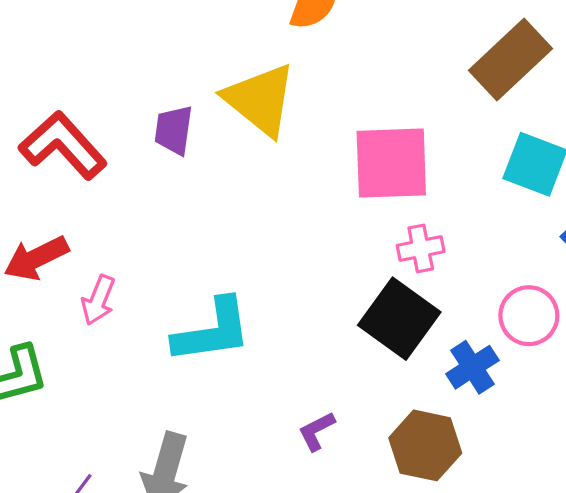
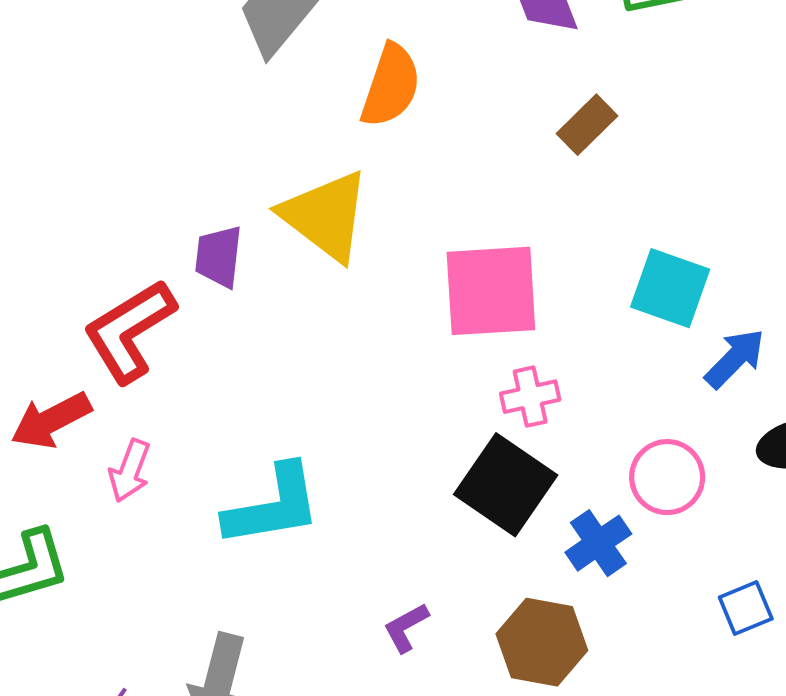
brown rectangle: (511, 60) -> (587, 125), moved, size x0.6
red L-shape: (63, 145) -> (129, 331), moved, turned -78

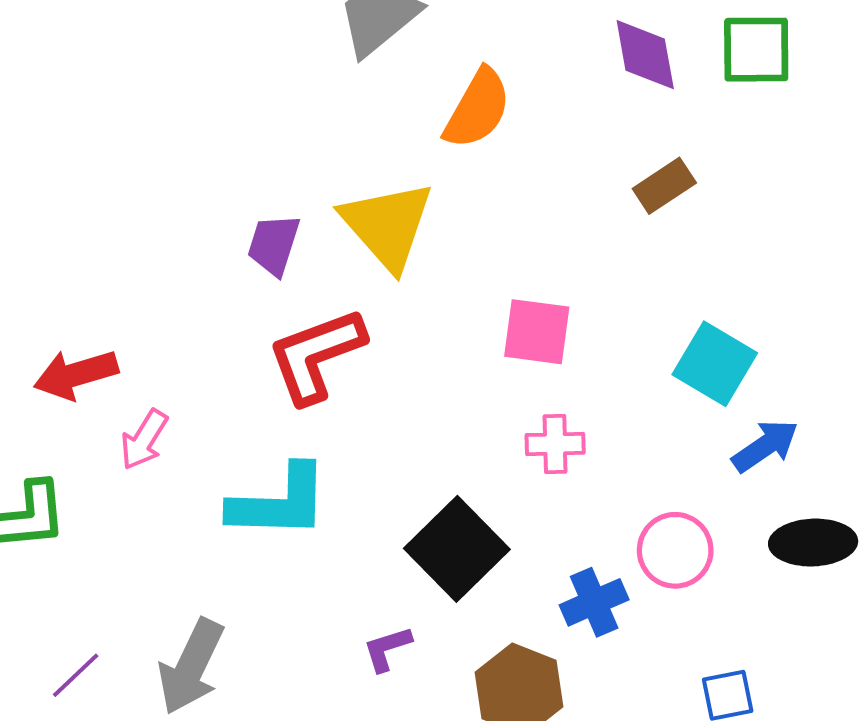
pink square: (491, 291) -> (537, 332), size x0.7
red L-shape: (129, 331) -> (316, 355), moved
black square: (506, 485) -> (457, 549), moved

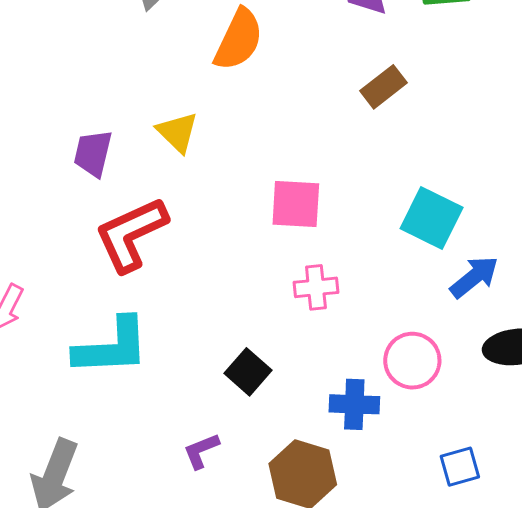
yellow triangle: (387, 225) -> (177, 132), size x0.6
black square: (457, 549) -> (248, 372), size x0.6
blue cross: (594, 602) -> (354, 404), turned 30

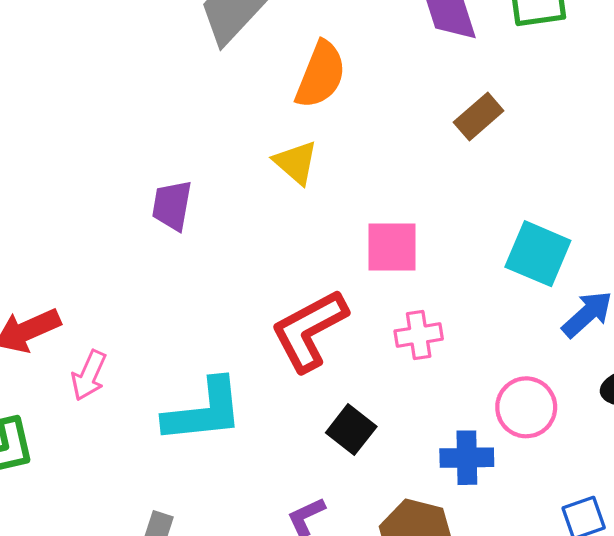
yellow triangle: (177, 132) -> (296, 162), moved
red L-shape: (131, 234) -> (309, 330), moved

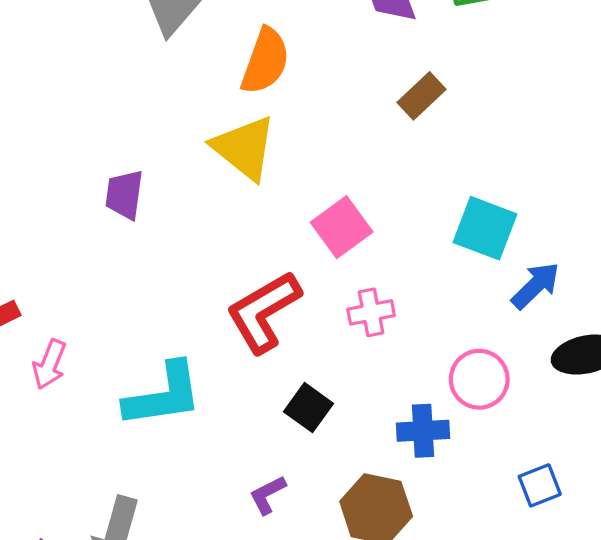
yellow triangle: (296, 162) -> (244, 148), size x1.5
pink square: (392, 247) -> (342, 227), turned -34

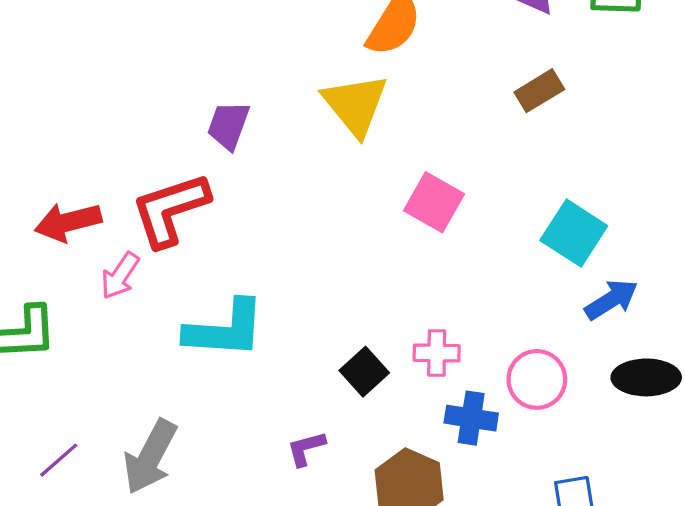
pink square: (342, 227) -> (434, 202), turned -36
red L-shape: (264, 312) -> (170, 210), moved
pink cross: (371, 312) -> (437, 353), moved

